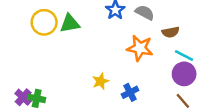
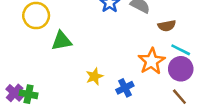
green triangle: (70, 24) -> (61, 41), moved
orange star: (140, 48) -> (152, 61), moved, turned 30

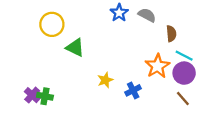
brown semicircle: (167, 26) -> (171, 34), turned -84
green triangle: (61, 41) -> (75, 48), turned 36

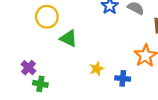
blue cross: (133, 90) -> (123, 78), turned 32
purple cross: (32, 95) -> (28, 68), moved

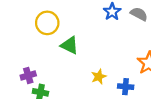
purple cross: (28, 68) -> (28, 75), turned 32

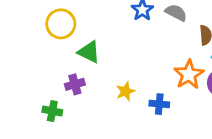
purple cross: (28, 75) -> (75, 84), moved

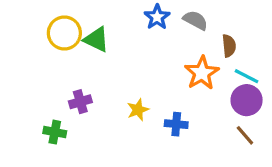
green triangle: (89, 52) -> (96, 39), moved
orange star: (189, 74) -> (202, 73), moved

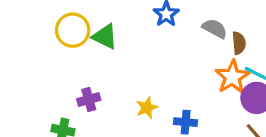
gray semicircle: (195, 20) -> (215, 29), moved
orange star: (202, 73) -> (232, 77), moved

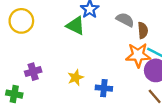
green triangle: (105, 37) -> (76, 26), moved
orange star: (232, 77) -> (138, 55), turned 30

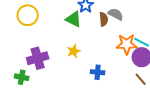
brown semicircle: (143, 30) -> (104, 19), moved
purple cross: (33, 72) -> (38, 58), size x1.5
yellow star: (76, 78) -> (74, 51), moved

